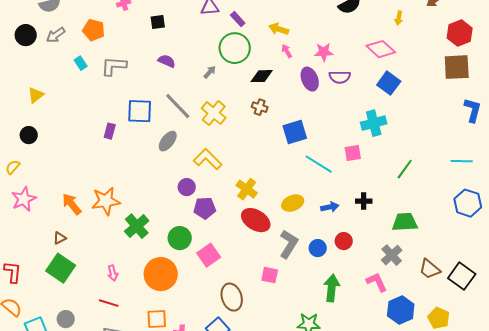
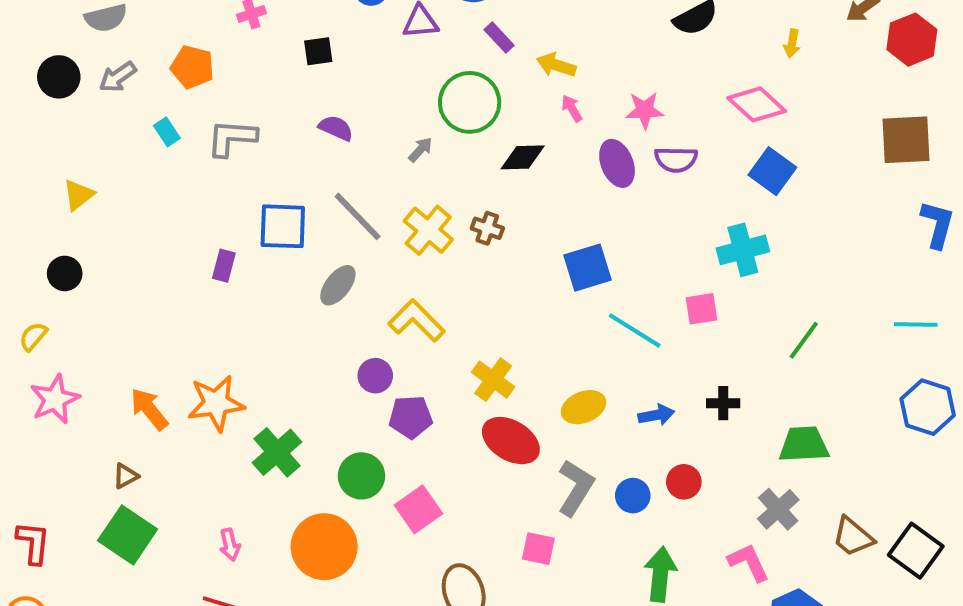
purple rectangle: (238, 19) -> (499, 38), moved
red hexagon: (460, 33) -> (912, 40), moved
brown cross: (260, 107) -> (487, 228), moved

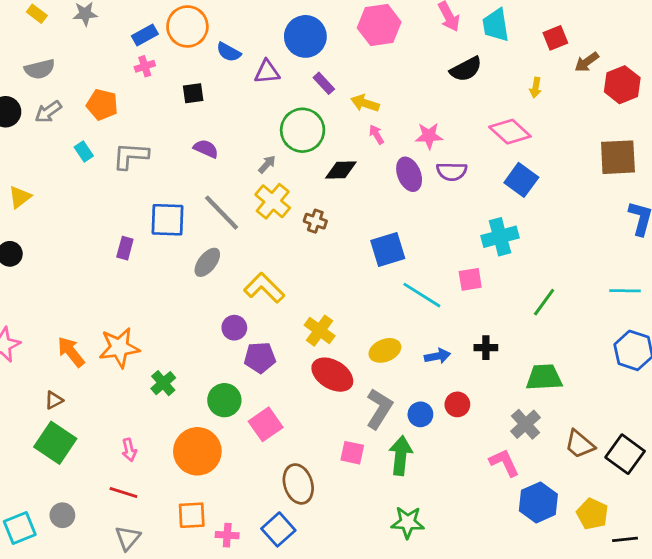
yellow cross: (428, 230) -> (273, 201), moved
green cross: (277, 452) -> (163, 383), size x0.7
green arrow: (660, 574) -> (401, 456), moved

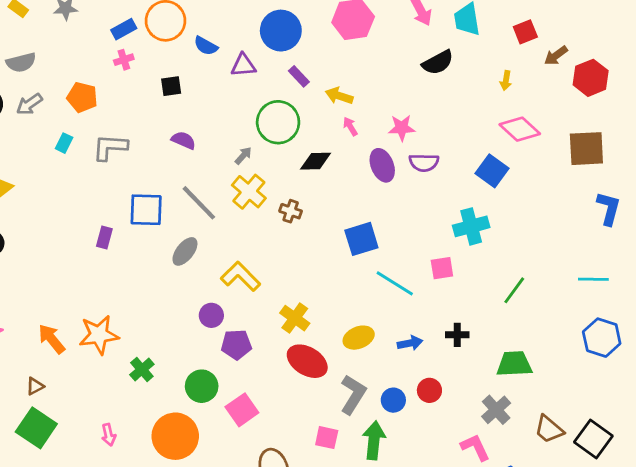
pink diamond: (510, 132) -> (520, 129), moved
cyan rectangle: (84, 152) -> (64, 143), turned 60

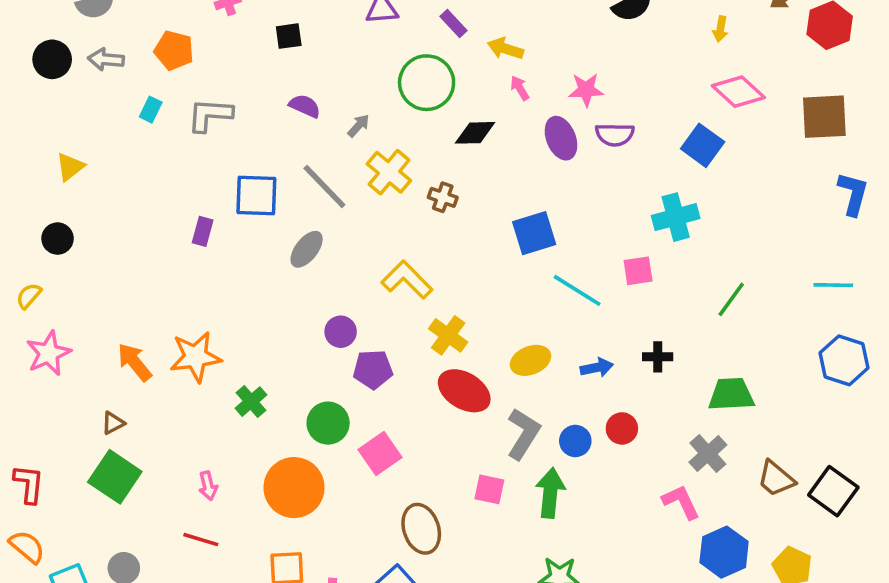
gray arrow: (29, 104) -> (106, 59), turned 40
gray arrow: (243, 156) -> (359, 126), moved
yellow L-shape: (241, 276) -> (407, 280), moved

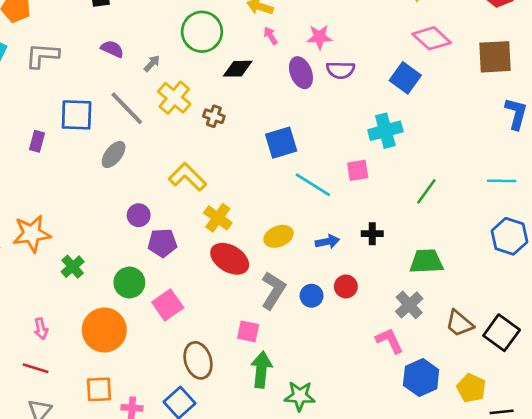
green arrow: (550, 493) -> (261, 370), moved

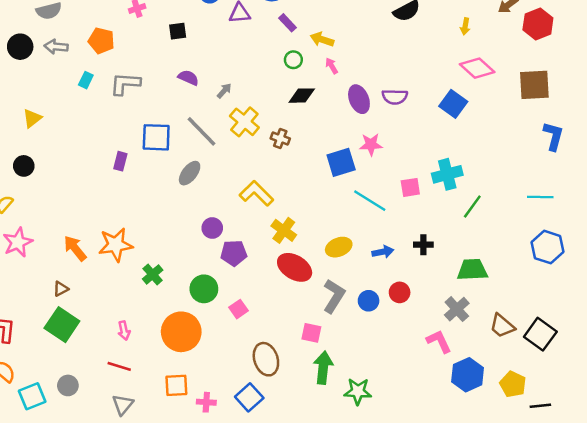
green circle: (202, 32) -> (293, 60), moved, size x0.5
pink star: (319, 37) -> (371, 144), moved
cyan cross: (385, 131) -> (447, 174), moved
pink square: (168, 305) -> (238, 309), size x0.7

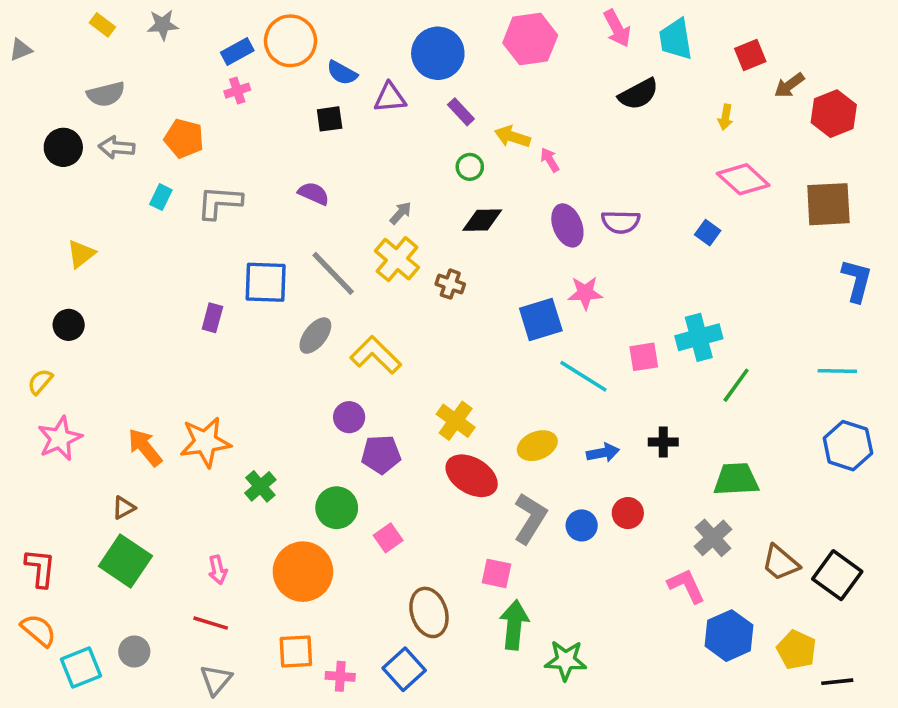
black square: (178, 31) -> (330, 119), moved
pink arrow: (332, 66) -> (550, 160), moved
gray arrow: (224, 91) -> (401, 213), moved
blue square: (453, 104) -> (708, 233), size x0.6
yellow L-shape: (256, 193) -> (376, 355), moved

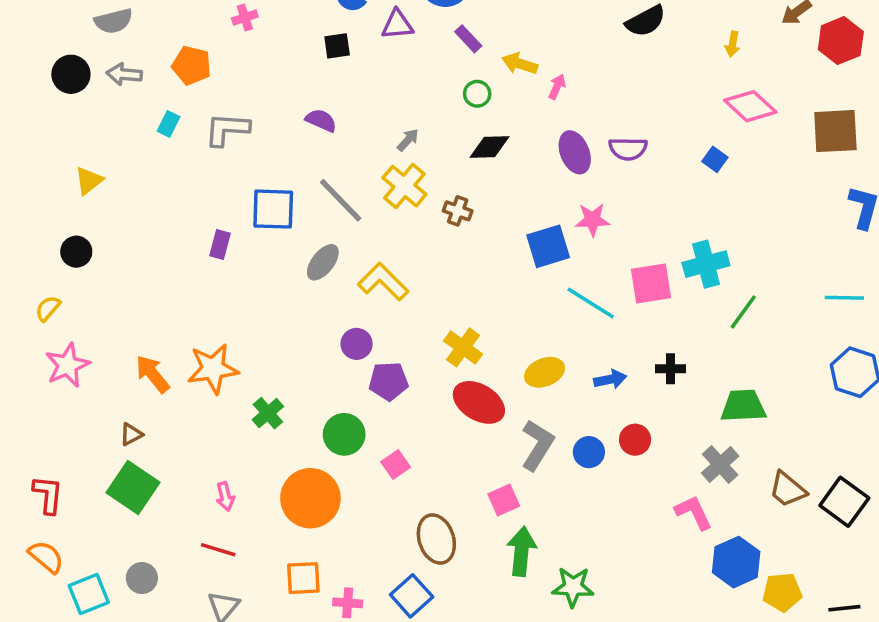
pink arrow: (550, 160) -> (557, 87), turned 55
pink square: (644, 357) -> (651, 284), size x1.4
pink square: (496, 573) -> (504, 500), turned -36
yellow pentagon: (796, 650) -> (782, 592), moved, turned -30

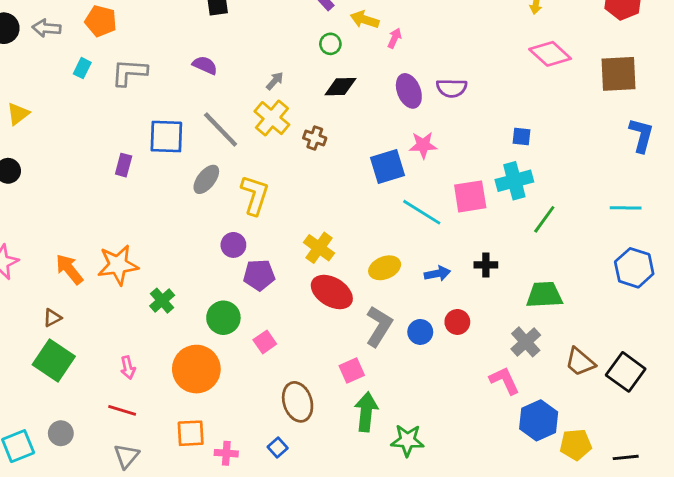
blue square: (715, 159) -> (522, 137), moved, turned -30
yellow L-shape: (383, 282) -> (255, 195), turned 63
blue square: (412, 596) -> (278, 447), size x0.6

